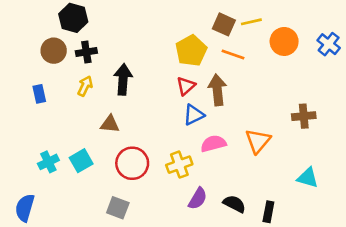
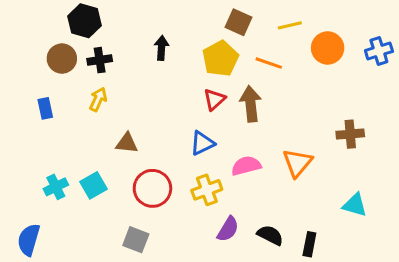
brown square: (224, 24) -> (239, 22), moved
blue cross: (329, 44) -> (379, 51), turned 35
black arrow: (123, 79) -> (162, 48), moved, size x0.7
blue triangle: (194, 115) -> (202, 143), moved

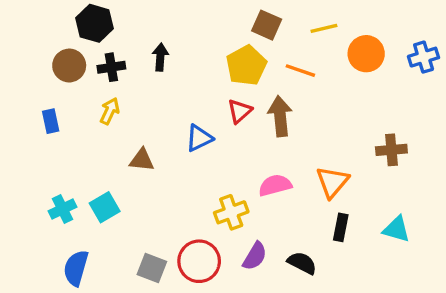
black arrow: (162, 48) -> (160, 57), moved
blue triangle: (202, 143) -> (199, 138), moved
red circle: (152, 188) -> (199, 261), moved
blue semicircle: (29, 240) -> (76, 268), moved
black rectangle: (309, 244) -> (341, 227), moved

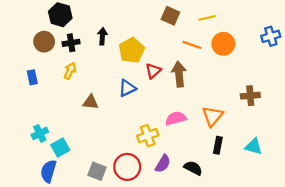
orange circle: (366, 54) -> (223, 44), moved
yellow pentagon: (246, 66) -> (132, 50), moved
cyan square: (105, 207) -> (60, 147), moved

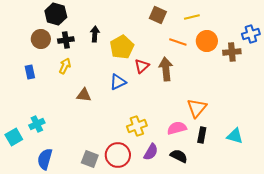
brown cross: (250, 96) -> (232, 52), moved
pink semicircle: (176, 118) -> (177, 128), moved
cyan square: (60, 147) -> (14, 137), moved

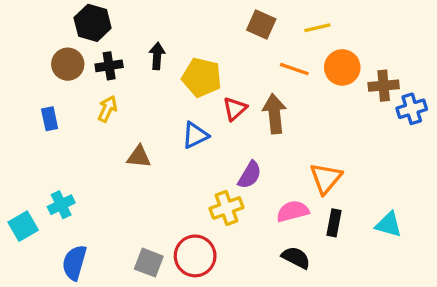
blue cross: (251, 34) -> (412, 109), moved
yellow pentagon: (122, 47) -> (202, 77), turned -30
purple semicircle: (151, 152) -> (250, 175), moved

